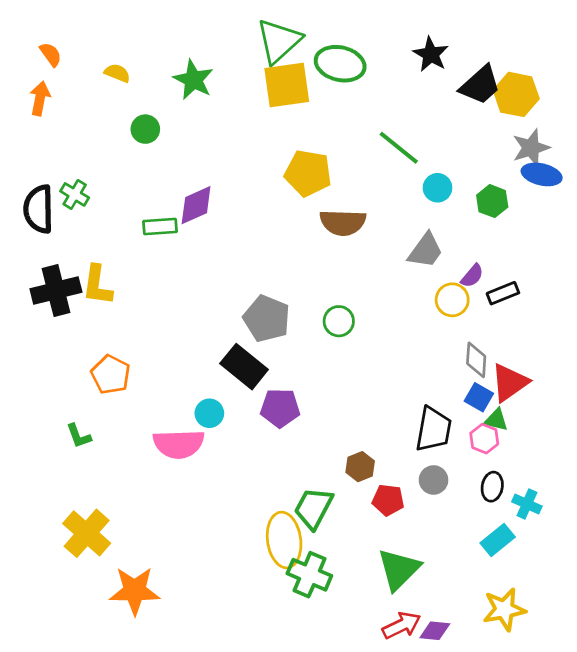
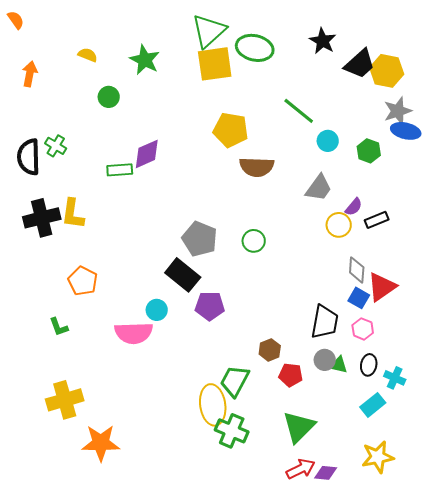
orange semicircle: (51, 54) -> (16, 20), moved
green triangle: (496, 420) -> (339, 365), moved
yellow cross: (87, 533) -> (65, 400), turned 33

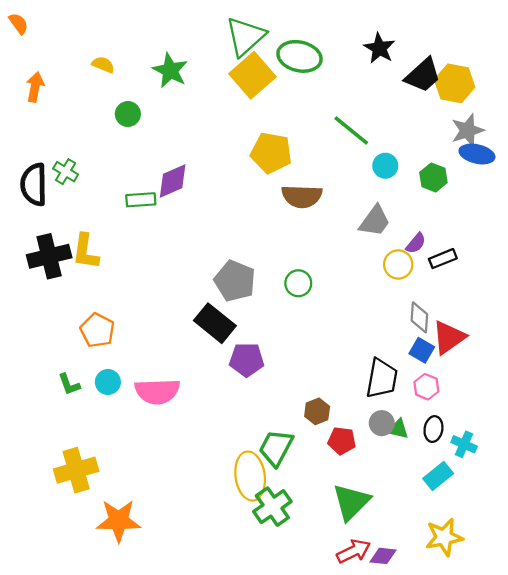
yellow square: (215, 64) -> (252, 75), turned -33
cyan circle: (157, 310) -> (108, 382), moved
green cross: (232, 431) -> (272, 507), turned 32

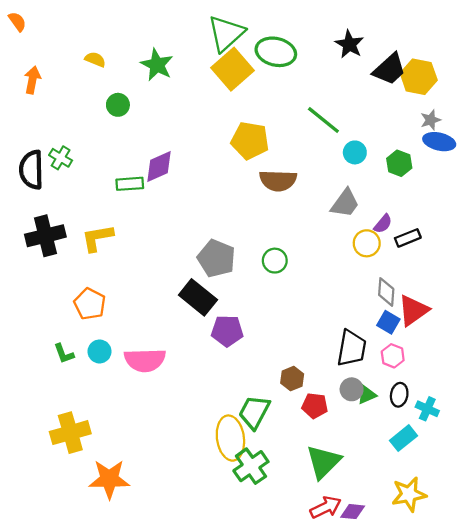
gray star: (468, 130) -> (431, 120), size x0.7
yellow L-shape: (86, 252) -> (97, 238), moved, turned 72
green triangle: (398, 429) -> (367, 395), turned -36

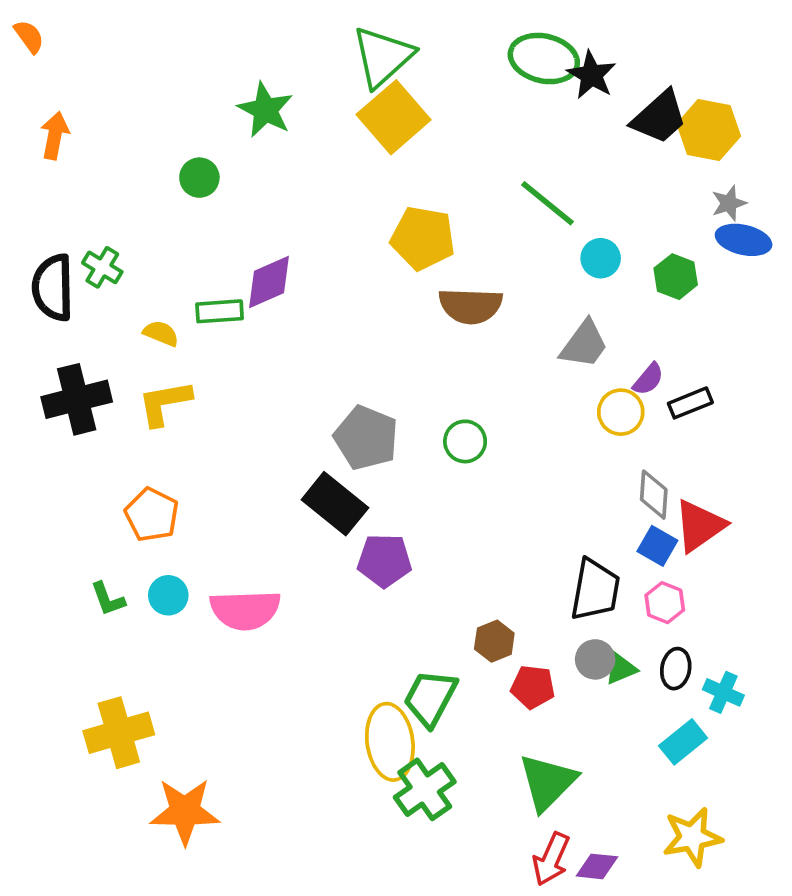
green ellipse: (276, 52) -> (544, 59), moved
yellow semicircle: (95, 59) -> (161, 333), moved
red arrow: (326, 507) -> (551, 859), turned 140

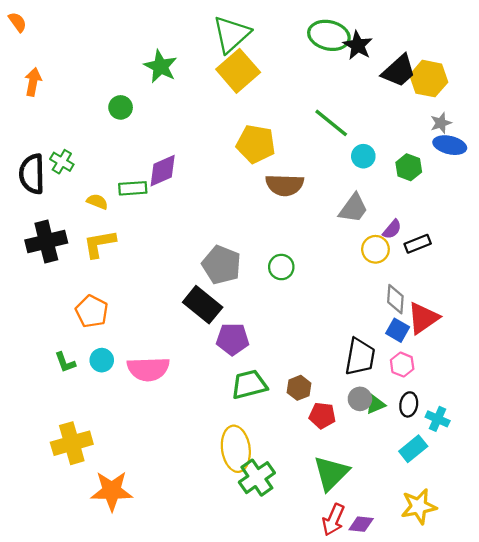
green trapezoid: (430, 698) -> (249, 384), moved, turned 48

